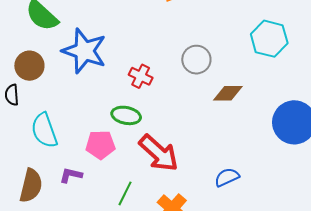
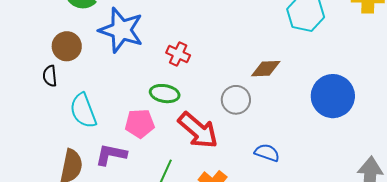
gray circle: (196, 60) -> (236, 100), moved
purple L-shape: (71, 175) -> (111, 155), size x1.4
blue semicircle: (227, 177) -> (267, 153), turned 45

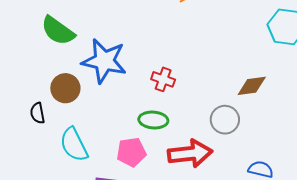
brown circle: (67, 46) -> (65, 88), moved
red arrow: (198, 130) -> (190, 154), turned -42

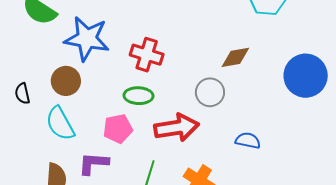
red cross: (163, 79) -> (147, 55), size x1.4
brown circle: (65, 88) -> (66, 81), moved

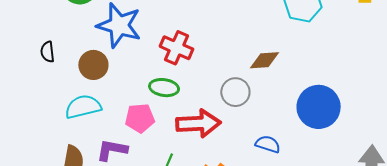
blue circle: (306, 76) -> (319, 107), moved
black semicircle: (22, 94) -> (48, 52), moved
cyan semicircle: (60, 124) -> (83, 107), turned 99

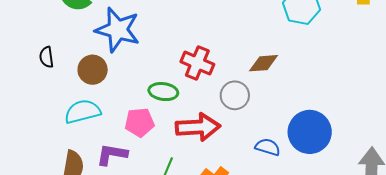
red cross: (177, 48) -> (197, 63), moved
blue circle: (319, 107) -> (310, 132), moved

